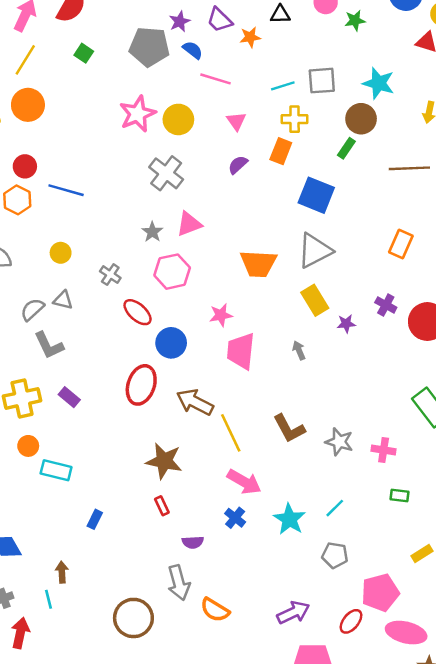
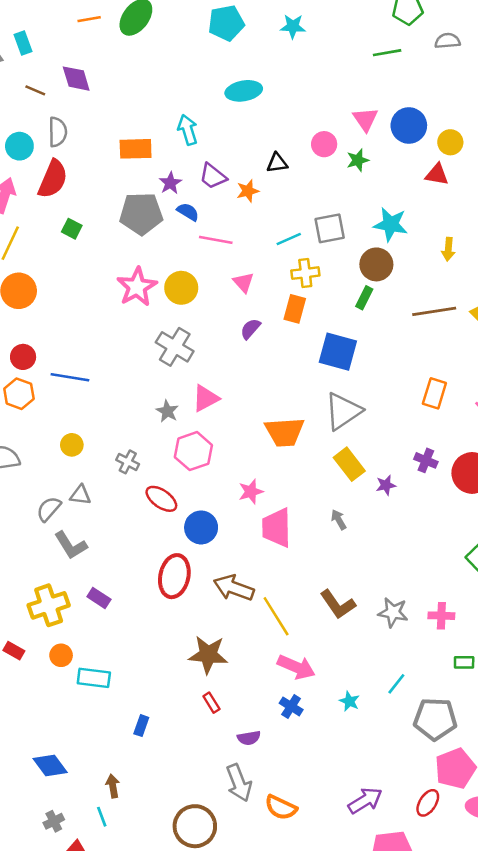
cyan star: (289, 519) -> (349, 701), size x0.6
gray pentagon: (335, 555) -> (435, 719), moved, size x1.5

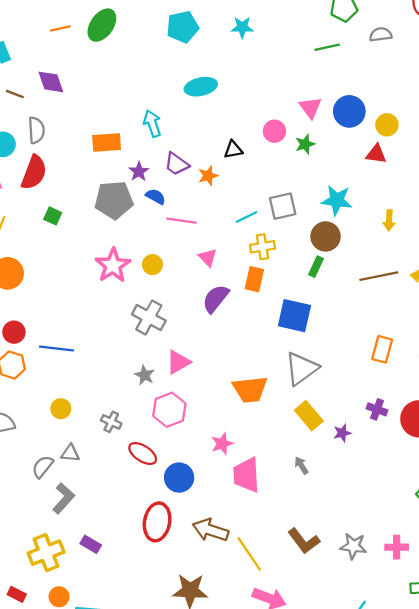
yellow circle: (181, 288) -> (152, 265), size x0.7
purple semicircle: (250, 329) -> (216, 299), size x1.5
gray L-shape: (71, 545) -> (63, 498), turned -104

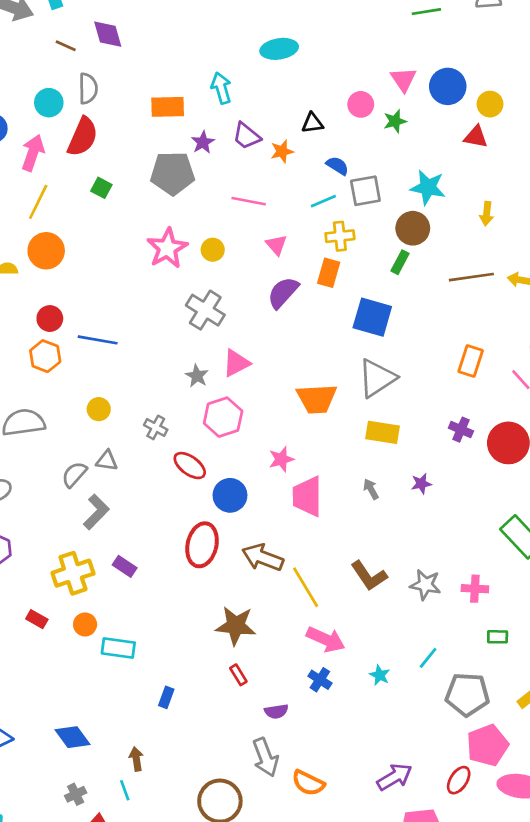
blue semicircle: (156, 197) -> (337, 166), moved
yellow rectangle: (309, 416) -> (383, 432), turned -44
purple star: (342, 433) -> (421, 484), moved

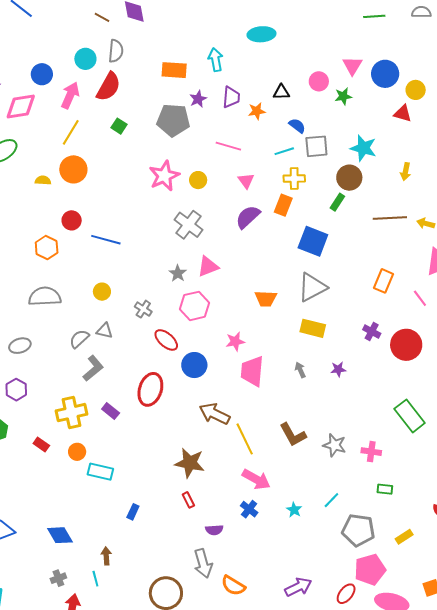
purple trapezoid: (247, 136) -> (231, 97), turned -130
orange hexagon: (45, 356) -> (47, 248), moved
orange trapezoid: (317, 399) -> (266, 299), size x0.7
red ellipse: (202, 545) -> (150, 389), moved

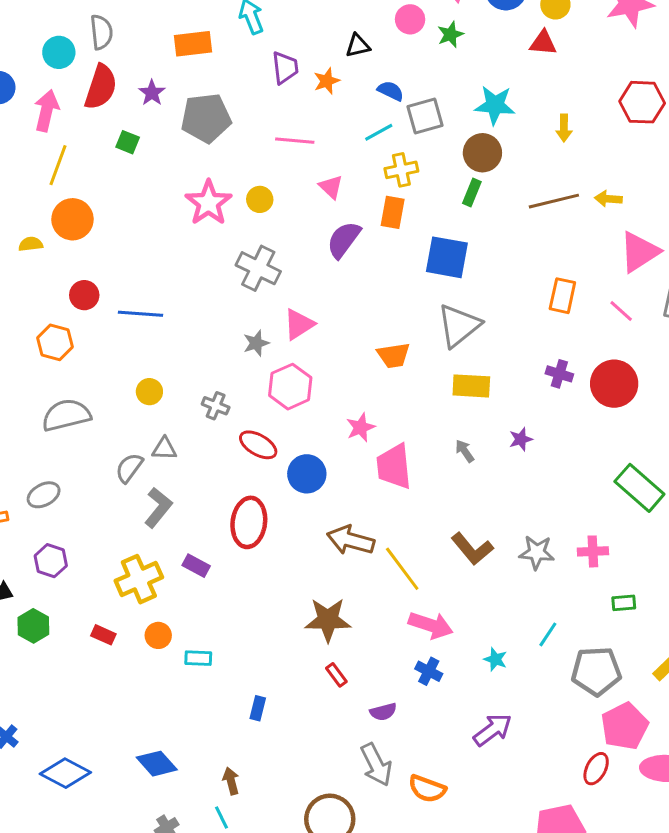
purple star: (198, 99) -> (152, 93), moved
gray star: (178, 273) -> (256, 343), turned 30
cyan rectangle: (100, 472) -> (198, 658), size x0.7
purple arrow: (298, 587) -> (493, 730), moved

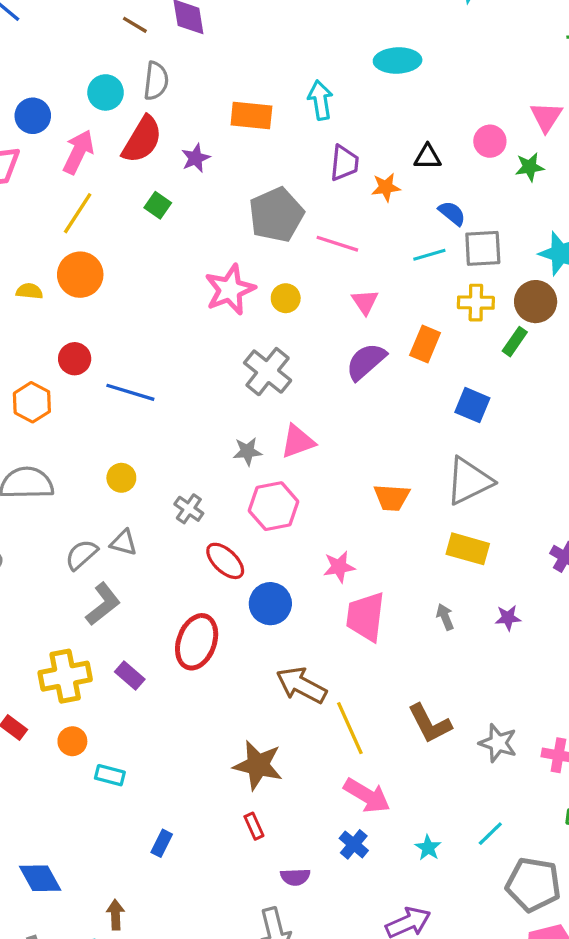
gray pentagon: (206, 118) -> (276, 215), moved, turned -30
yellow cross: (401, 170) -> (476, 303), moved
blue square: (447, 257) -> (472, 405), size x0.7

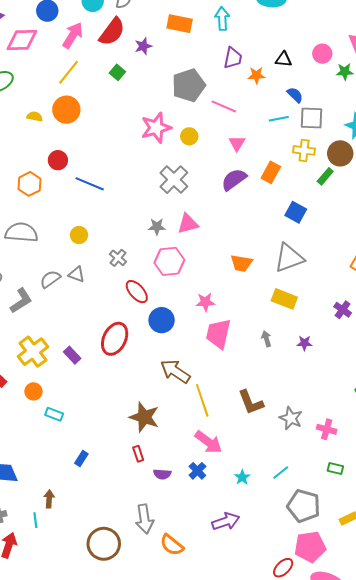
gray L-shape: (103, 604) -> (21, 301), moved
yellow cross: (65, 676) -> (33, 352), turned -32
purple semicircle: (295, 877) -> (162, 474), moved

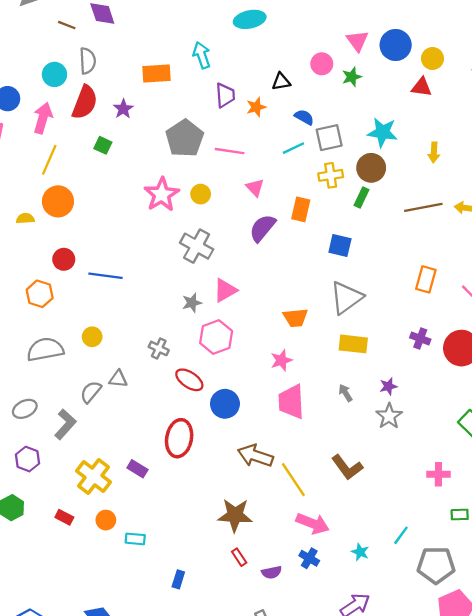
yellow circle: (79, 235) -> (92, 337), moved
pink star: (205, 302) -> (281, 360), moved
gray star: (291, 418) -> (389, 416), moved, turned 30

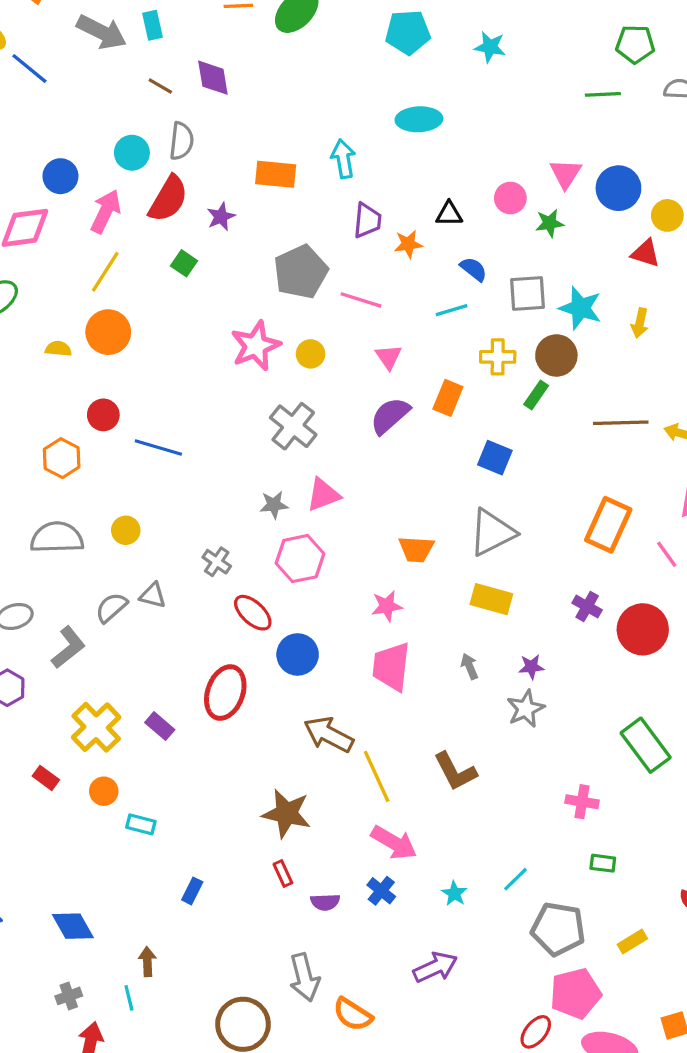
gray square: (329, 138) -> (527, 293), moved
yellow arrow: (434, 152) -> (640, 323), moved
orange rectangle: (426, 279) -> (608, 525), size x1.4

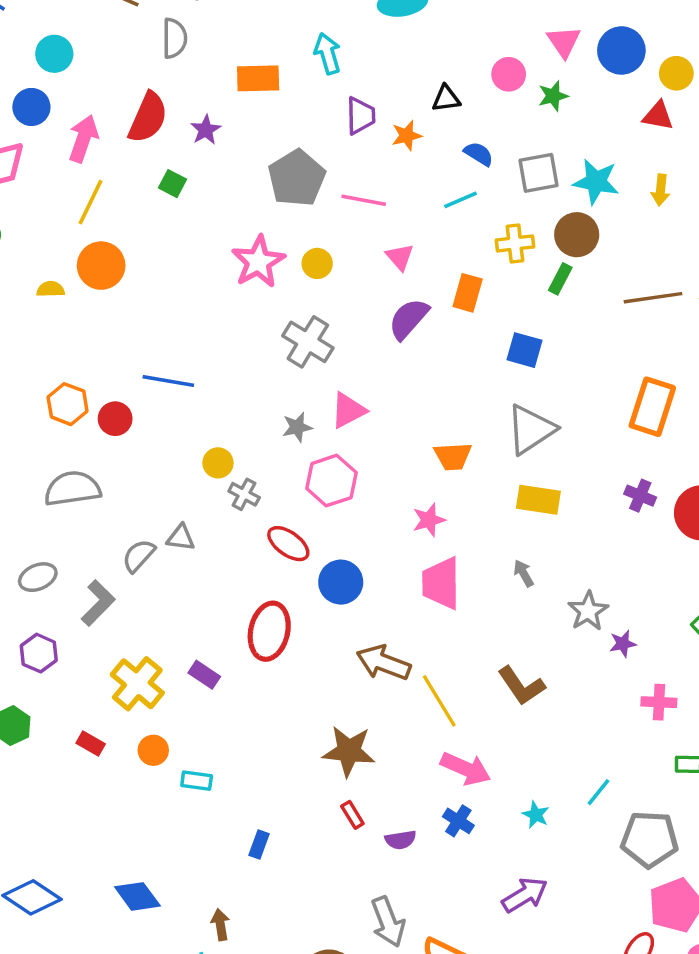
gray semicircle: (181, 141) -> (174, 38), moved
cyan circle: (132, 153) -> (54, 54), moved
red circle: (103, 415) -> (115, 419), moved
yellow circle: (126, 530) -> (218, 463), moved
purple star: (531, 667) -> (623, 644), moved

